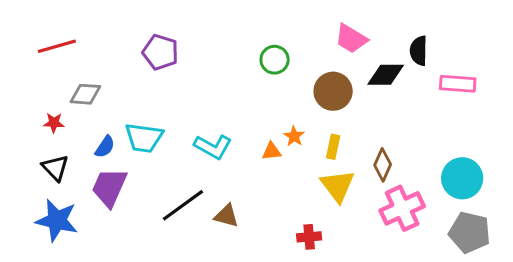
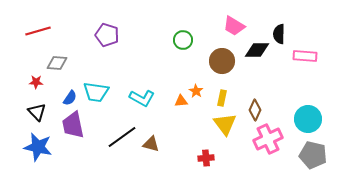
purple trapezoid: (109, 187) -> (73, 125), turned -36

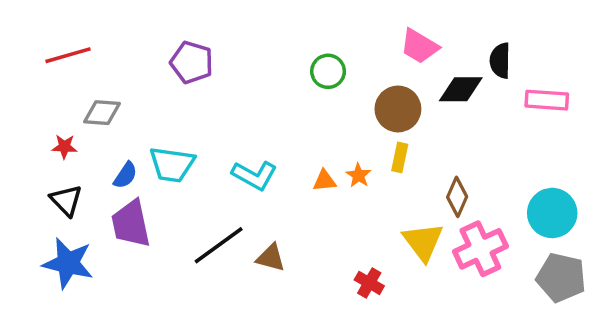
orange star: (196, 91) -> (359, 175), moved
yellow rectangle: (222, 98) -> (400, 157), moved
yellow triangle: (225, 124) -> (423, 242), moved
red cross: (206, 158) -> (369, 283), turned 35

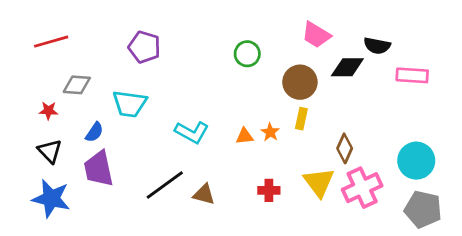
black semicircle: (500, 61) -> (377, 46), turned -80
cyan trapezoid: (172, 165) -> (130, 104), moved
red cross: (369, 283) -> (269, 190), moved, turned -30

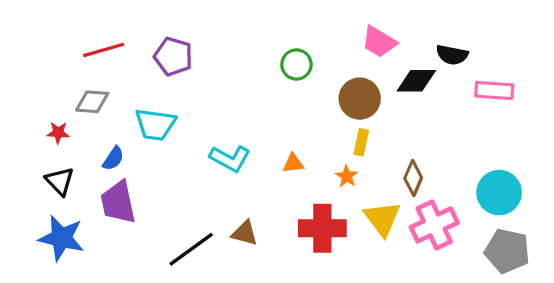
red line: (51, 42) -> (104, 50), moved
orange star: (270, 132) -> (347, 176), moved
black line: (165, 185) -> (191, 249), moved
red cross: (269, 190) -> (322, 228), size x1.8

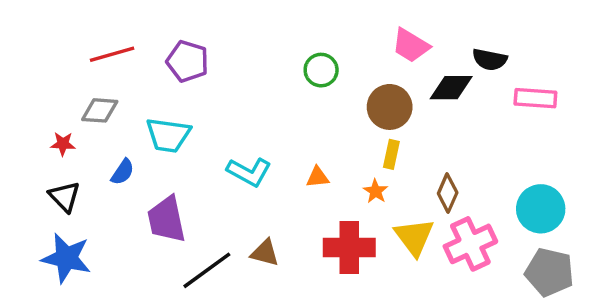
purple trapezoid: (118, 202) -> (166, 219), moved

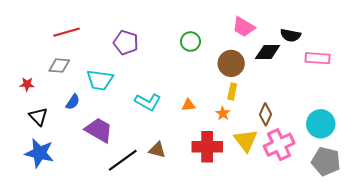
purple pentagon: (188, 61) -> (126, 43), moved
red star: (63, 144) -> (27, 84), moved
purple trapezoid: (166, 219) -> (99, 130), turned 132

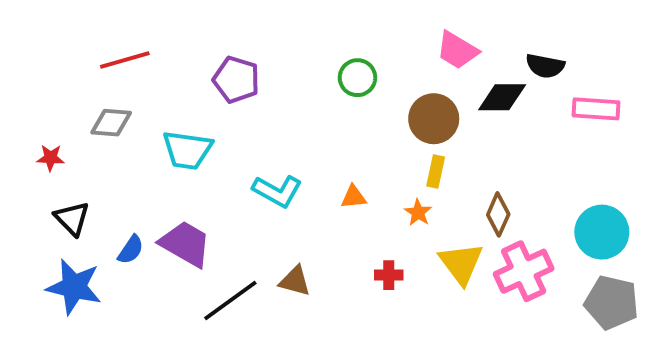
blue semicircle: (73, 102) -> (131, 250), moved
red cross: (207, 147) -> (389, 275), size x0.5

